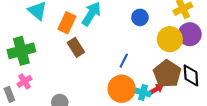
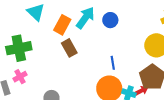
blue circle: (140, 17) -> (110, 20), moved
blue line: (124, 61) -> (113, 63), turned -40

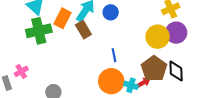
green cross: (19, 48) -> (39, 31), moved
brown rectangle: (69, 48) -> (83, 30), moved

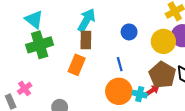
blue circle: (111, 12) -> (129, 32), moved
orange rectangle: (62, 18) -> (77, 65), moved
brown rectangle: (83, 30) -> (86, 40), turned 36

